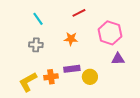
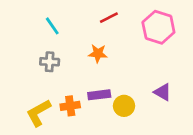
pink hexagon: (110, 33) -> (158, 27), moved
purple triangle: (118, 59) -> (163, 92), moved, turned 32

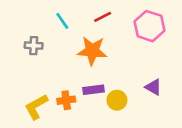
cyan line: (52, 26) -> (62, 21), moved
orange star: (98, 53) -> (92, 51), size x1.6
gray cross: (50, 62) -> (34, 46), moved

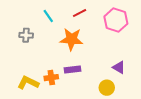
yellow circle: (117, 100) -> (107, 88), moved
yellow L-shape: (36, 107) -> (28, 83), turned 55

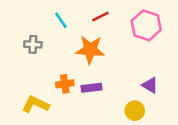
orange cross: (51, 78) -> (65, 84), moved

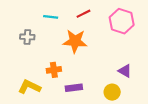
cyan line: (61, 20) -> (51, 17), turned -48
purple rectangle: (91, 88) -> (74, 88), moved

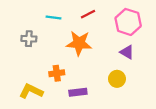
purple triangle: (125, 71) -> (127, 52), moved
yellow circle: (112, 92) -> (117, 79), moved

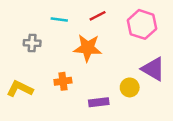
purple triangle: (127, 52) -> (153, 69), moved, size x1.5
yellow L-shape: (31, 91) -> (20, 89), moved
purple rectangle: (78, 92) -> (99, 102), moved

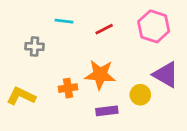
red line: (98, 16) -> (104, 29), moved
orange star: (88, 48) -> (100, 75), moved

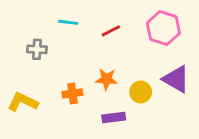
orange star: (100, 75) -> (107, 79), size x0.7
yellow circle: (140, 95) -> (141, 92), moved

